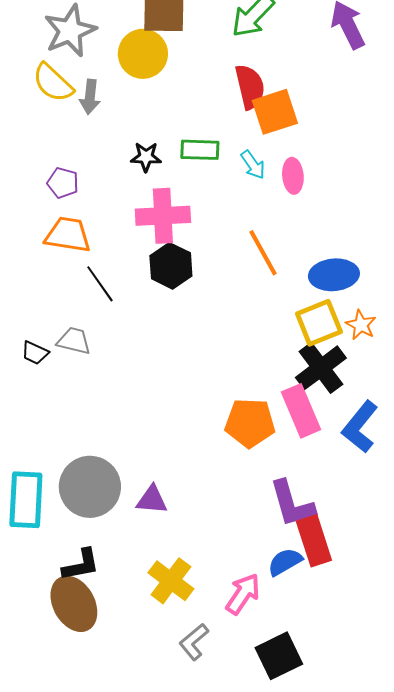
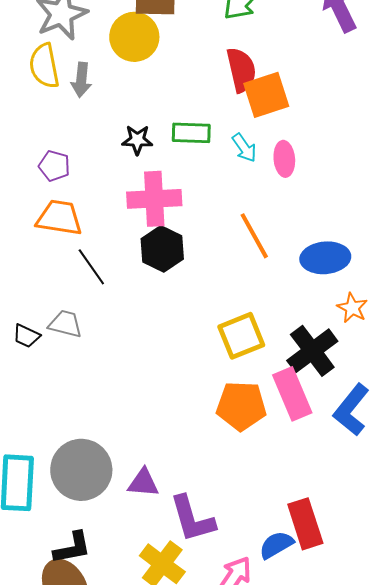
yellow semicircle: (53, 83) -> (44, 66), turned 36
yellow square: (319, 323) -> (241, 336), moved
purple L-shape: (292, 504) -> (192, 519), moved

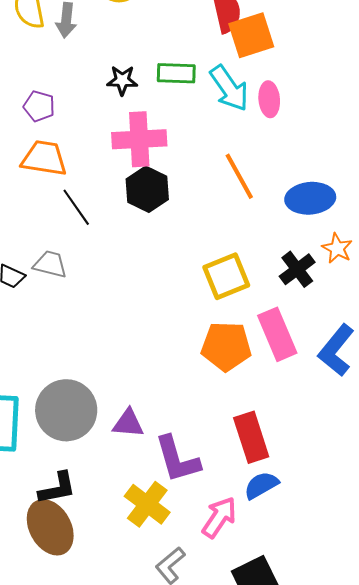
cyan arrow: (244, 148) -> (229, 88), size x1.6
black cross: (312, 351) -> (297, 269), moved, size x0.7
red rectangle: (305, 524) -> (251, 437), moved

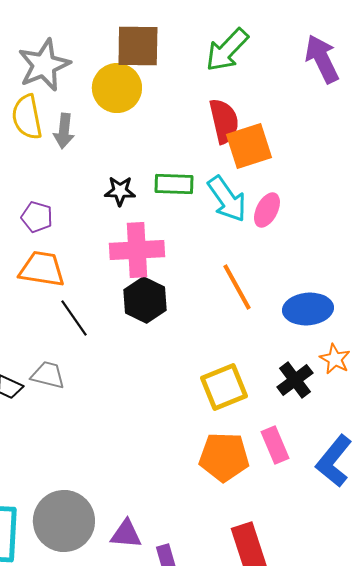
pink ellipse: (269, 99) -> (267, 210), turned 32
pink rectangle: (277, 334) -> (275, 445), size x0.7

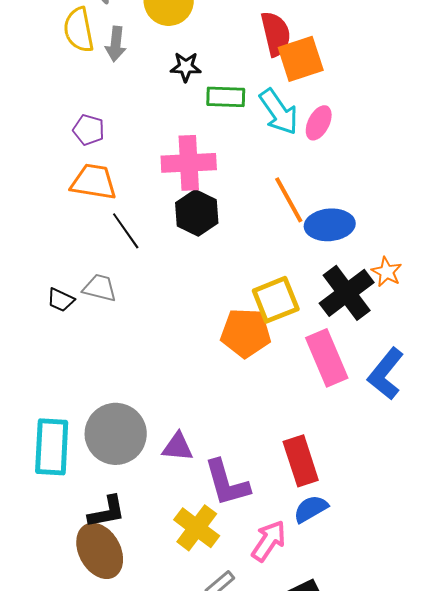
black star: (120, 191) -> (186, 67), moved
blue ellipse: (308, 309) -> (330, 225), moved
black cross: (295, 380) -> (347, 293), size x1.5
pink rectangle: (275, 445) -> (327, 358), size x1.5
orange pentagon: (224, 457) -> (246, 333), moved

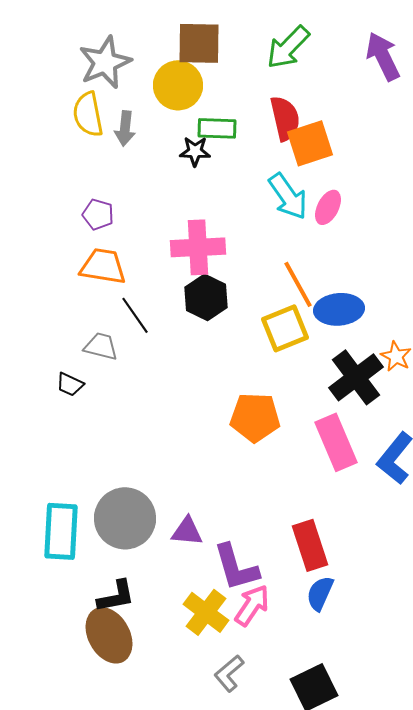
green rectangle: (226, 97) -> (217, 128), moved
gray trapezoid: (100, 288) -> (101, 346), moved
yellow square: (276, 300) -> (285, 328), moved
blue semicircle: (311, 509) -> (320, 593), turned -36
pink arrow: (269, 541) -> (252, 605), moved

